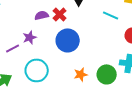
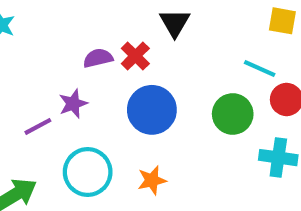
cyan line: (111, 15) -> (260, 68), moved
orange star: (81, 74) -> (152, 180), moved
green circle: (107, 74) -> (233, 114), moved

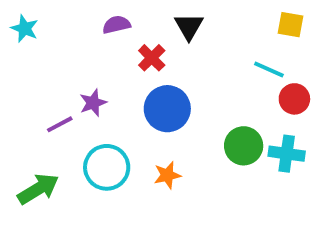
purple semicircle: (98, 58) -> (116, 25), moved
green circle: (233, 114) -> (244, 146), moved

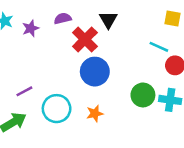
red cross: (152, 58) -> (85, 39), size x1.5
purple star: (93, 103) -> (31, 28), moved
purple line: (60, 124) -> (24, 91), moved

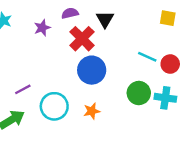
purple semicircle: (63, 18) -> (70, 13), moved
purple star: (31, 28) -> (42, 28), moved
cyan line: (159, 47) -> (147, 57), moved

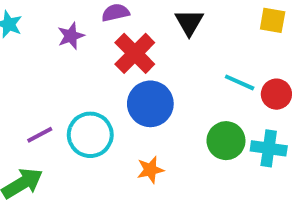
black triangle: (105, 19) -> (189, 22), moved
cyan circle: (54, 106) -> (90, 135), moved

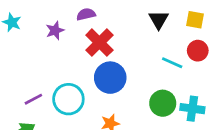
black triangle: (189, 22) -> (159, 20), moved
red circle: (276, 94) -> (198, 51), moved

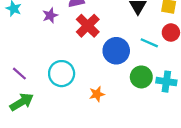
blue circle: (110, 78) -> (116, 51), moved
purple line: (33, 99) -> (19, 74), moved, turned 70

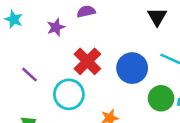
red cross: (88, 26) -> (87, 61), moved
purple line: (19, 74) -> (29, 75), moved

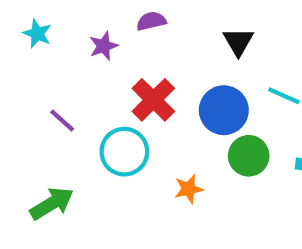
black triangle: (157, 17) -> (238, 42), moved
green circle: (161, 98) -> (249, 156), moved

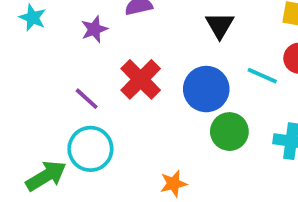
purple line: (62, 121) -> (87, 99), moved
cyan circle: (124, 152) -> (90, 149), moved
orange star: (189, 189) -> (173, 184), moved

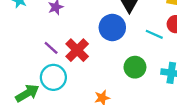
red cross: (141, 79) -> (77, 50), moved
blue circle: (206, 89) -> (112, 27), moved

